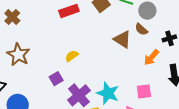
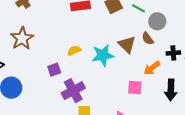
pink square: (144, 91) -> (135, 87), moved
cyan star: (108, 93) -> (103, 55), moved, turned 30

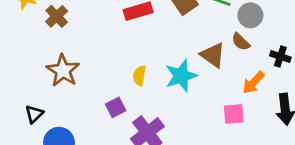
yellow semicircle: (74, 50) -> (139, 76), turned -48
black cross: (173, 53) -> (280, 56), turned 32

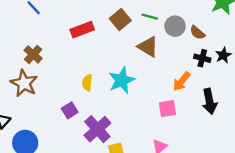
brown cross: (57, 16) -> (33, 54), moved
brown semicircle: (241, 42) -> (197, 33), moved
brown triangle: (213, 55) -> (148, 47), moved

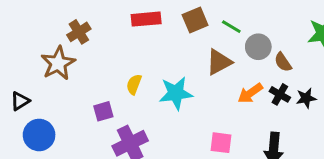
brown triangle: (148, 47) -> (219, 62), turned 45
orange arrow: (182, 81) -> (250, 93), moved

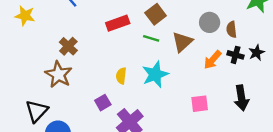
green line: (231, 27) -> (151, 38), moved
brown semicircle: (283, 62) -> (232, 29), turned 42
black triangle: (20, 101) -> (37, 111), size x1.5

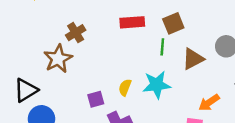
green line: (151, 38) -> (162, 47), turned 63
orange arrow: (212, 60) -> (209, 103), moved
yellow semicircle: (121, 76) -> (125, 87), moved

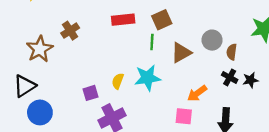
brown star: (58, 59) -> (40, 49), moved

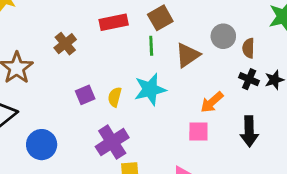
brown cross: (70, 31) -> (65, 44), moved
purple square: (90, 93) -> (85, 95), moved
blue circle: (40, 112) -> (42, 145), moved

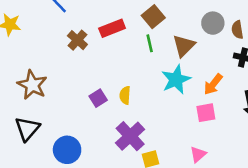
brown cross: (65, 44) -> (77, 40), moved
cyan star: (150, 89) -> (176, 80), moved

